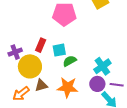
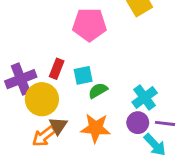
purple cross: (15, 52) -> (21, 79), size x1.5
brown triangle: (41, 85) -> (58, 126), turned -40
orange arrow: (21, 94) -> (44, 136), moved

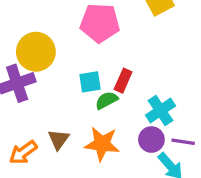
red rectangle: (57, 69) -> (123, 81), moved
yellow circle: (42, 99) -> (36, 52), moved
orange arrow: (44, 136) -> (23, 152), moved

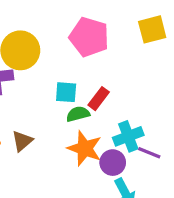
purple line: (183, 142) -> (149, 153), moved
orange star: (102, 144) -> (85, 148), moved

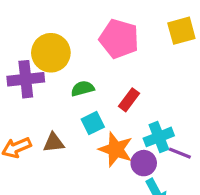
cyan square: (66, 92) -> (93, 123), moved, turned -30
green semicircle: (78, 114) -> (83, 89), moved
brown triangle: (22, 141) -> (54, 143), turned 35

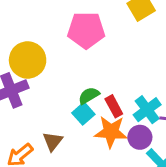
green semicircle: (83, 89) -> (89, 96), moved
red rectangle: (129, 100) -> (114, 106), moved, turned -50
brown triangle: (54, 143) -> (53, 141), turned -30

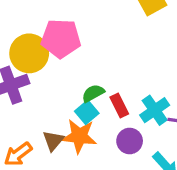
pink pentagon: (86, 30) -> (61, 38), moved
orange star: (111, 132) -> (79, 136), moved
purple circle: (140, 137) -> (130, 141), moved

